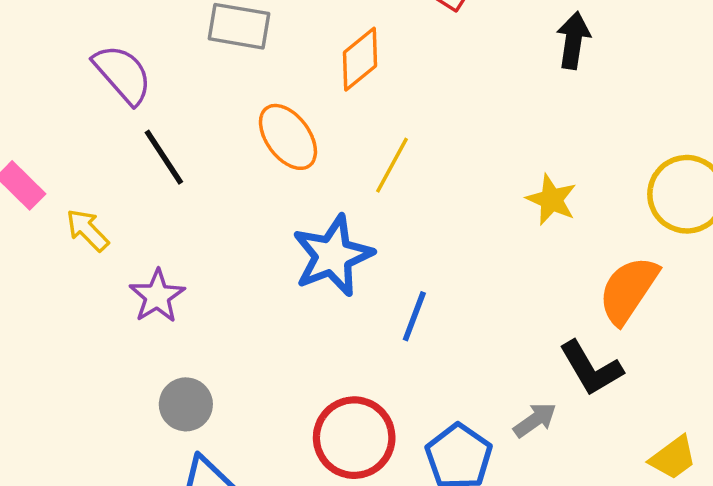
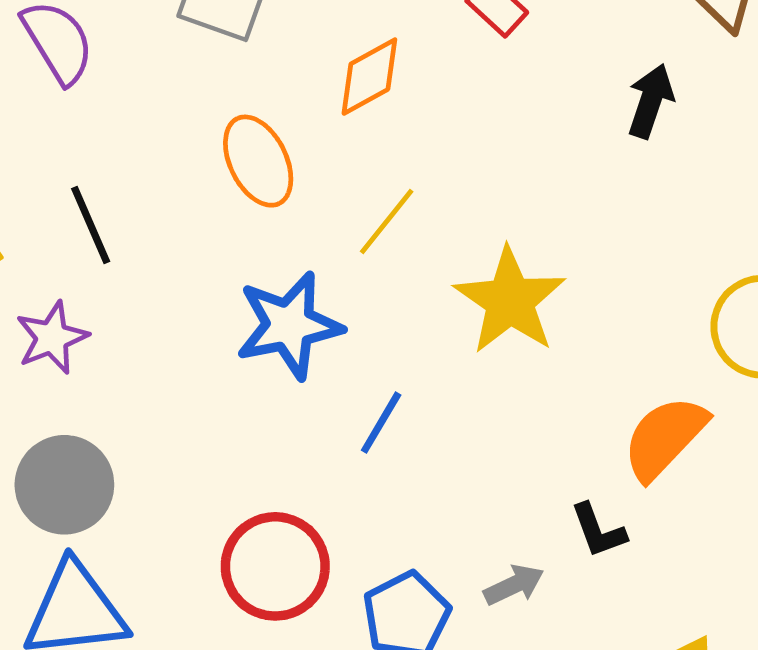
black line: (164, 157) -> (91, 225), moved
yellow star: (551, 200) -> (510, 301), moved, size x1.6
black L-shape: (591, 368) -> (598, 530), size x0.7
gray circle: (186, 404) -> (64, 485), size x1.4

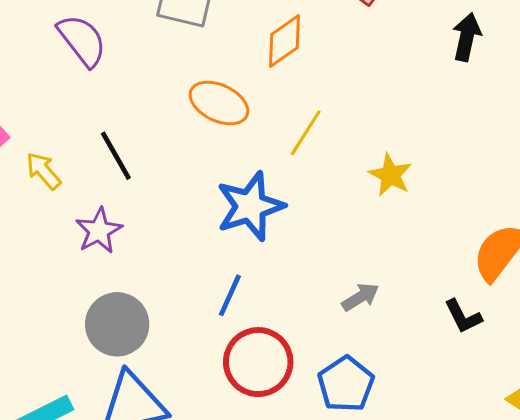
orange ellipse: (258, 161) -> (219, 103), turned -32
yellow star: (510, 301) -> (390, 175), size x0.6
blue line: (381, 423) -> (230, 295), moved
gray arrow: (514, 585) -> (360, 297), moved

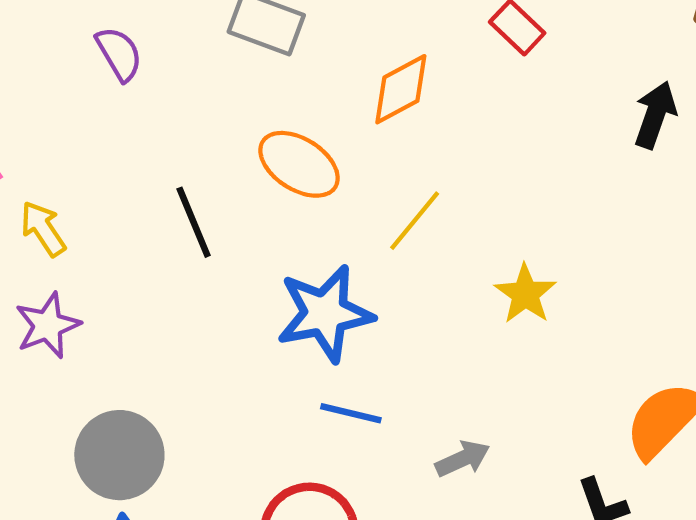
purple semicircle: (82, 40) -> (119, 54), size x0.7
black line: (116, 156) -> (194, 222), moved
purple star: (99, 231) -> (48, 325), moved
blue line: (230, 295) -> (351, 413), moved, turned 72

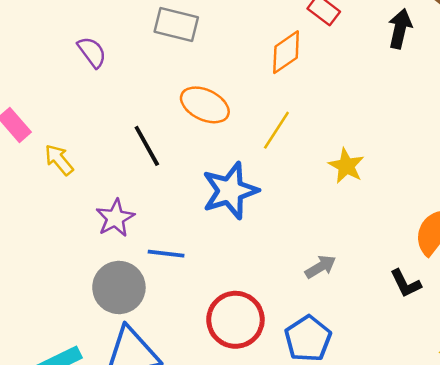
orange diamond: (401, 89) -> (286, 52), moved
black arrow: (655, 115) -> (400, 29), moved
purple star: (48, 325) -> (115, 218), moved
blue line: (351, 413) -> (166, 254), moved

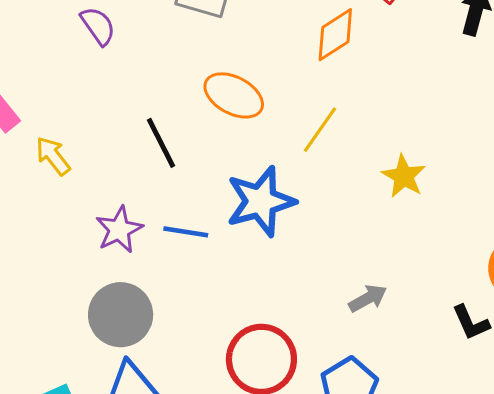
blue line: (166, 254) -> (186, 232), moved

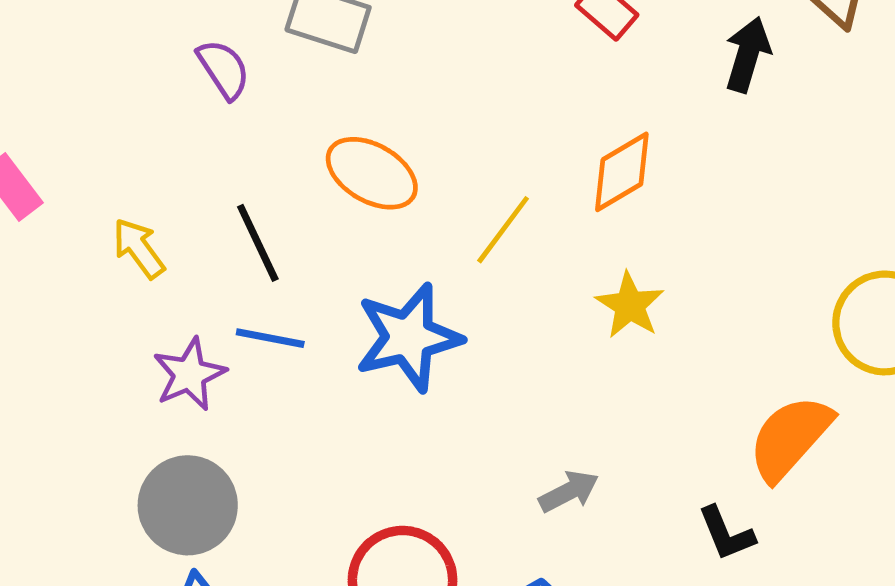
purple semicircle: (98, 26) -> (224, 69), moved
orange diamond: (335, 35) -> (622, 172), moved
yellow arrow: (53, 156) -> (139, 248), moved
blue line: (186, 232) -> (270, 338), moved

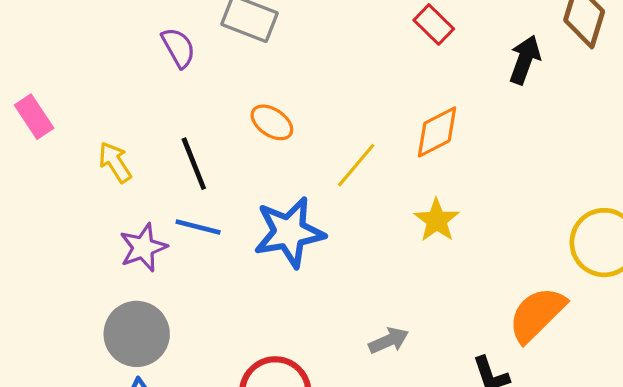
orange ellipse: (372, 173) -> (272, 122), size x0.7

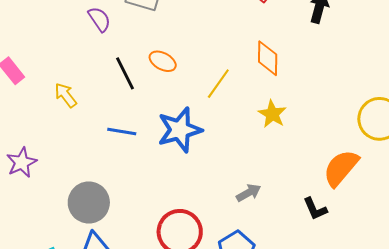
orange diamond: (437, 132) -> (268, 58), turned -57
black line: (194, 164) -> (125, 73), moved
purple star: (143, 248) -> (22, 162), moved

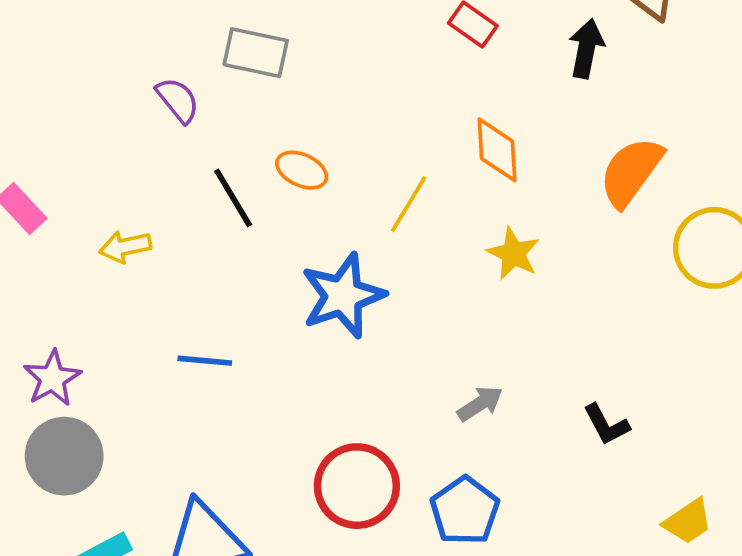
yellow arrow: (66, 95) -> (125, 247), turned -60
blue line: (122, 131) -> (205, 361), moved
orange semicircle: (341, 168) -> (631, 172), moved
gray circle: (89, 202) -> (64, 456), moved

